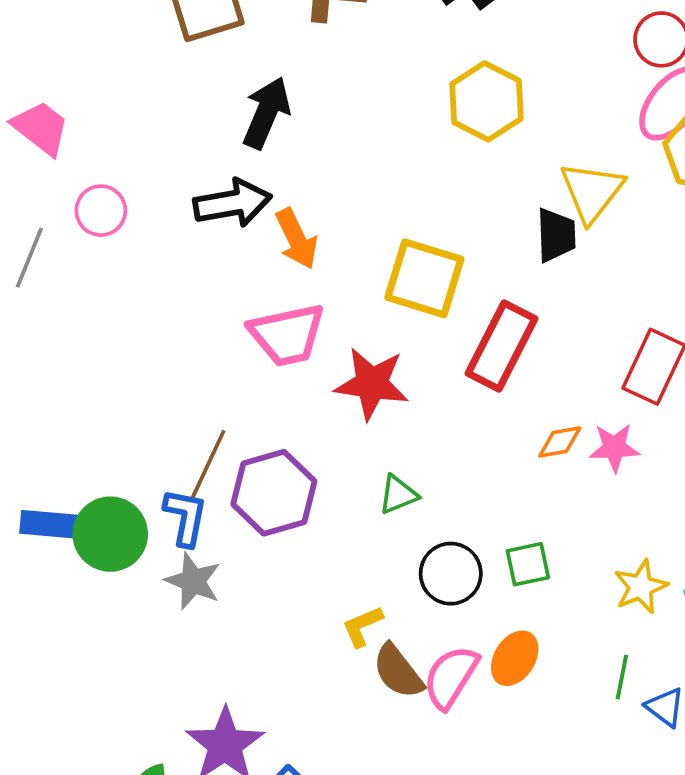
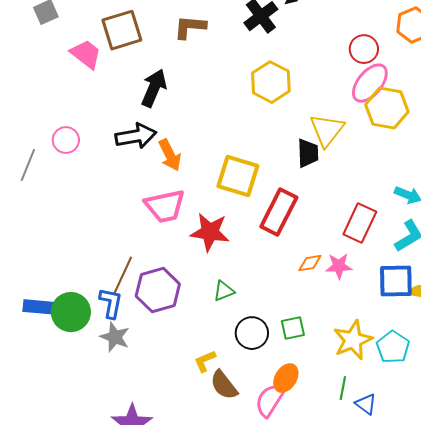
pink trapezoid: (41, 128) -> (86, 54), moved
yellow star: (641, 587) -> (353, 340), size x1.4
pink semicircle: (451, 677) -> (270, 400), moved

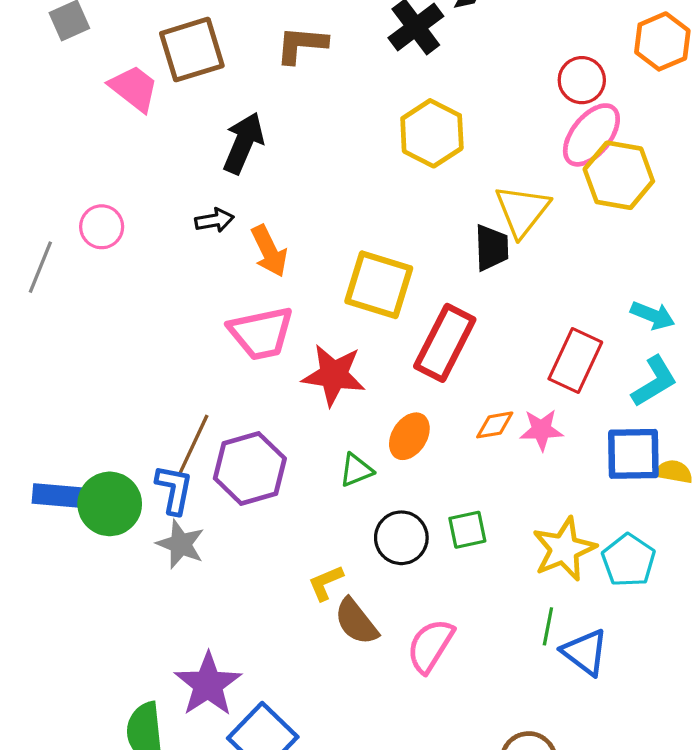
black arrow: (136, 136) -> (214, 220), size x0.6
orange ellipse: (286, 378) -> (409, 436), moved
blue triangle: (366, 404) -> (585, 652), size x1.4

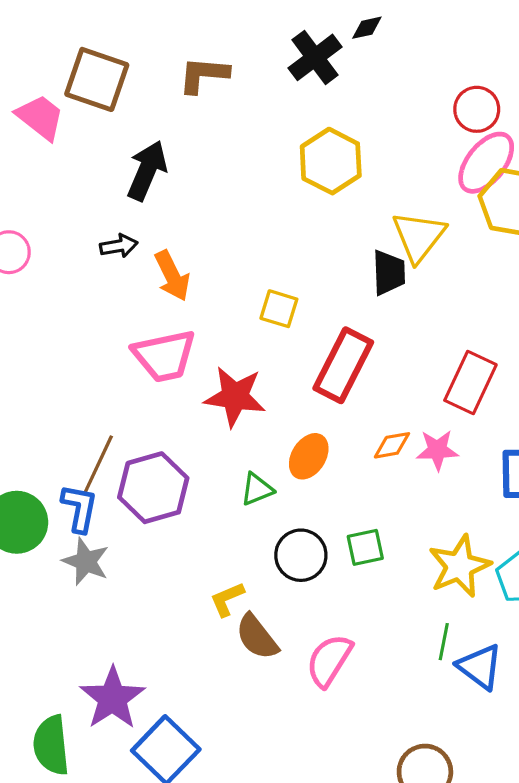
brown square: (192, 50) -> (97, 79), turned 36
yellow square: (379, 285) -> (279, 309), size x0.6

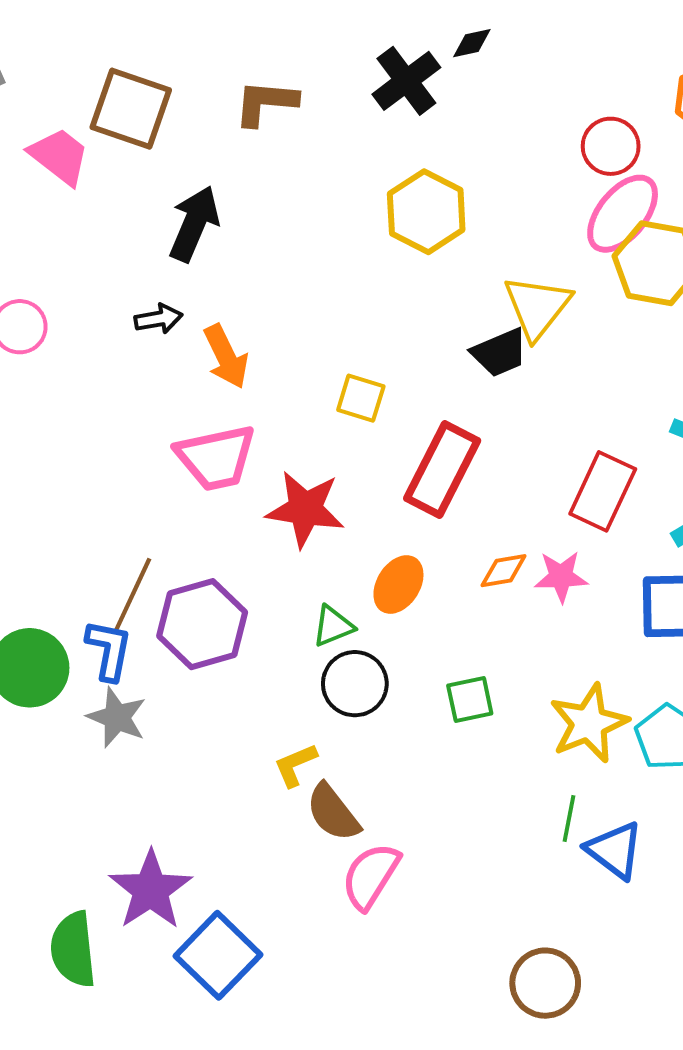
black trapezoid: (389, 273) -> (500, 352), turned 69
black circle: (301, 555) -> (355, 684), moved
pink semicircle: (329, 660) -> (371, 876), moved

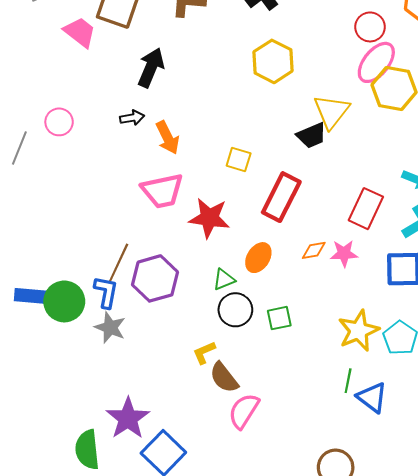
green square: (470, 700) -> (279, 318), moved

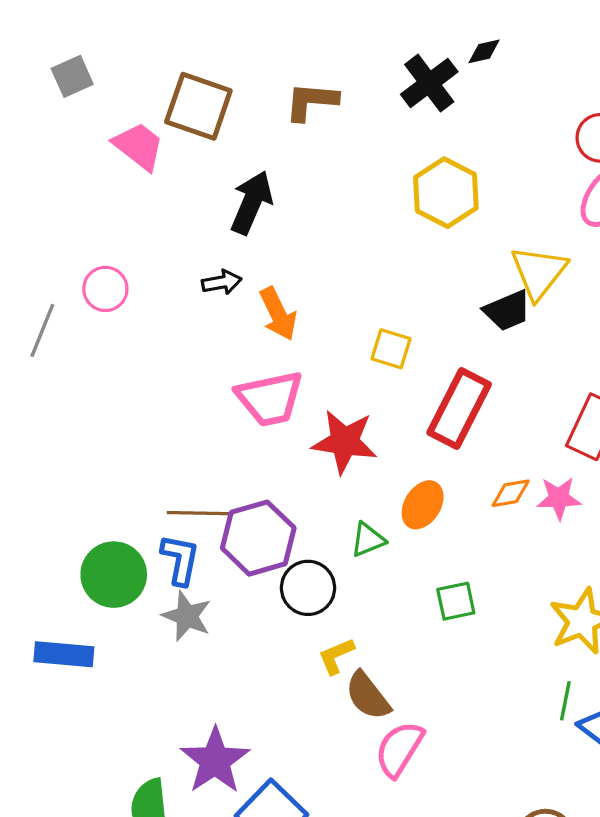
brown line: (119, 263) -> (200, 513), turned 66
blue rectangle: (33, 296) -> (64, 654), moved
black circle: (235, 310) -> (308, 588), moved

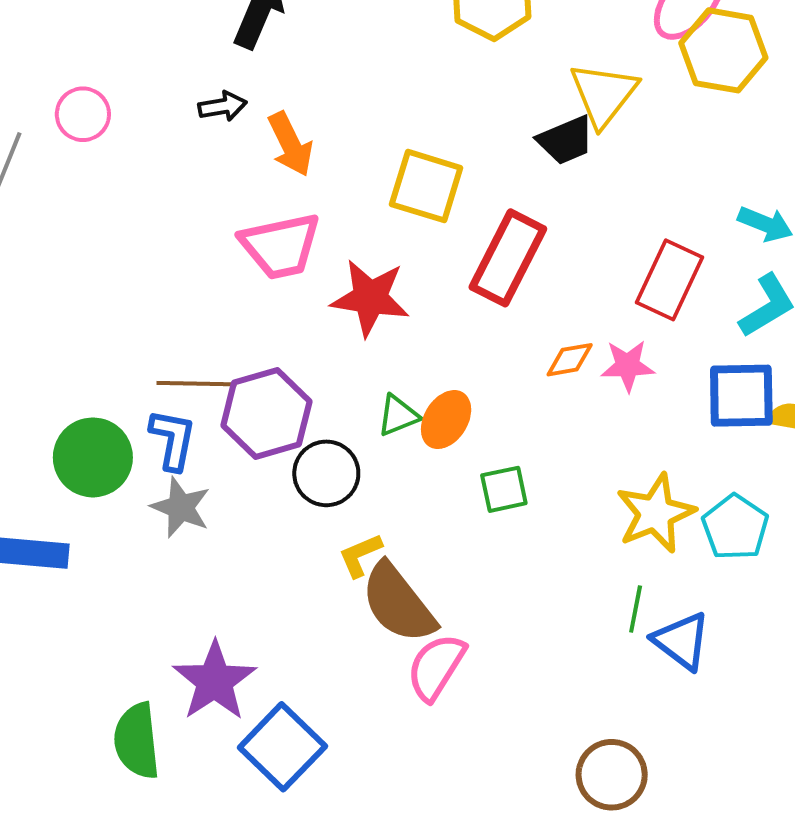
yellow square: (391, 349) -> (426, 186), size x1.5
orange ellipse: (423, 505) -> (446, 420), moved
brown semicircle: (368, 696) -> (398, 603), size x1.4

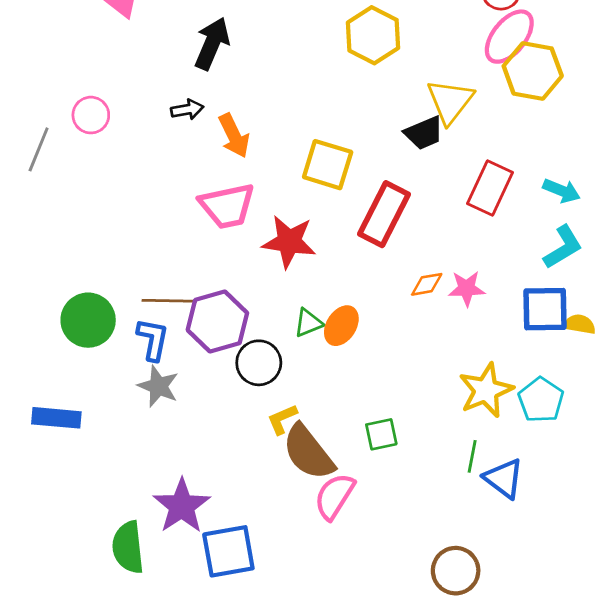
red rectangle: (669, 280) -> (490, 188), moved
green circle: (93, 457) -> (88, 320), moved
green square: (504, 489) -> (381, 434), moved
blue square: (282, 747) -> (228, 551), turned 36

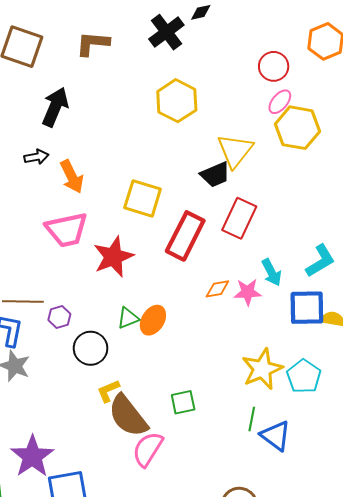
pink ellipse: (509, 37) -> (280, 102), size x0.6
red rectangle: (490, 188) -> (239, 218), moved
cyan arrow: (562, 191) -> (272, 272), moved, turned 40
red star: (289, 242) -> (113, 257), turned -30
purple hexagon: (217, 321) -> (59, 317), size x0.5

